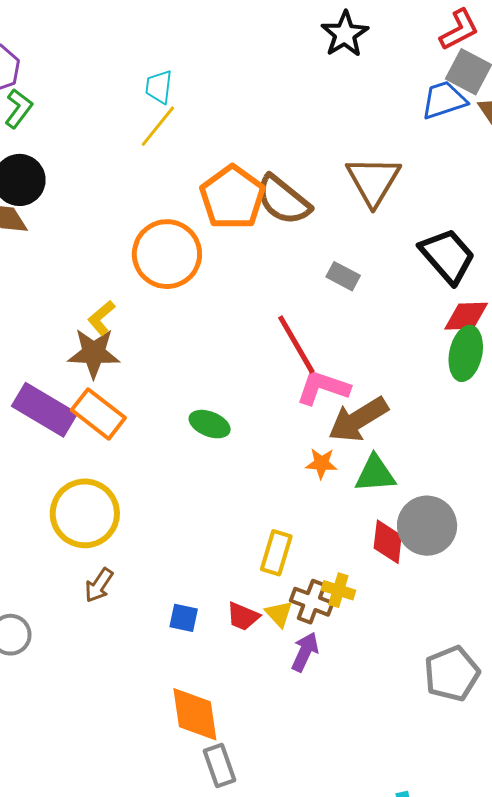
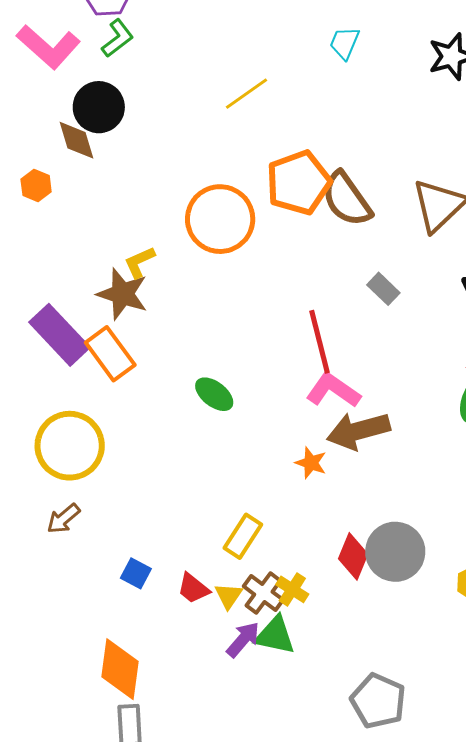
cyan trapezoid: (159, 87) -> (344, 43), moved
green triangle: (375, 474) -> (275, 635), moved
gray pentagon: (452, 674) -> (378, 701), turned 30

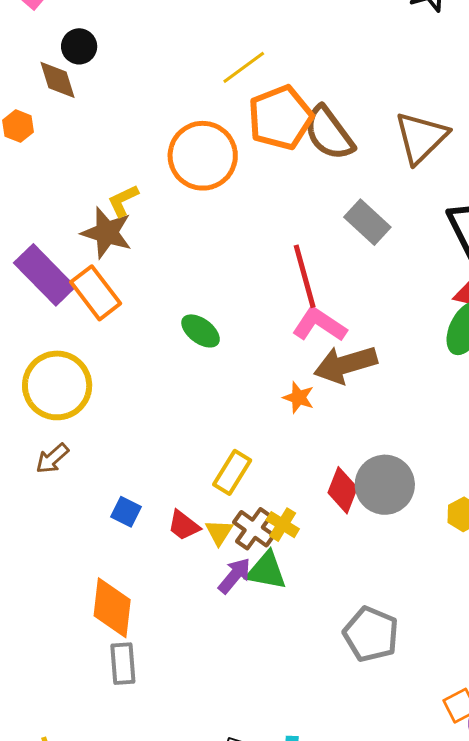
yellow line: (247, 94) -> (244, 67), moved
black circle: (99, 107) -> (79, 46), size x0.7
gray rectangle: (383, 289) -> (367, 222), size x1.4

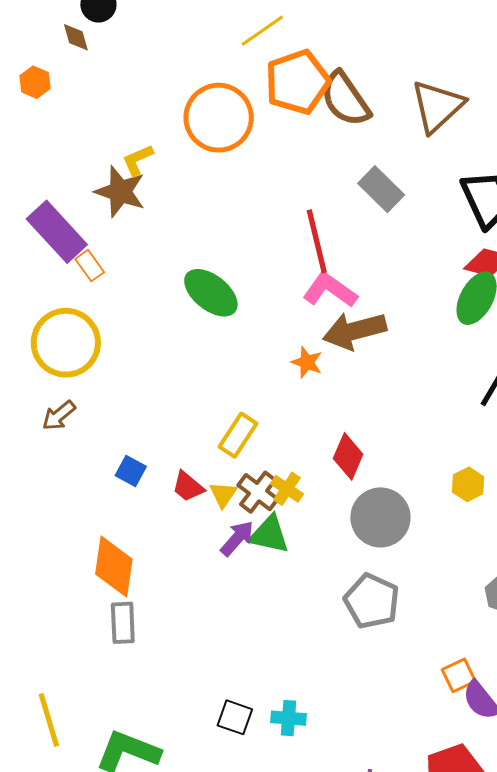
brown diamond: (57, 80) -> (76, 37), size x0.7
orange rectangle: (96, 293) -> (90, 266), moved, size x0.6
green ellipse: (201, 331) -> (211, 293), size x1.4
gray circle: (385, 485) -> (380, 517), moved

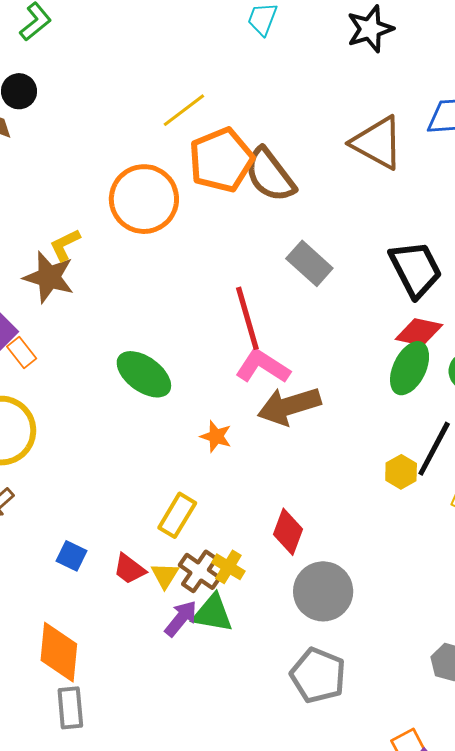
brown triangle: (437, 106) -> (377, 143), moved, turned -46
orange star: (307, 362) -> (216, 436), moved
yellow hexagon: (468, 484) -> (401, 472), moved

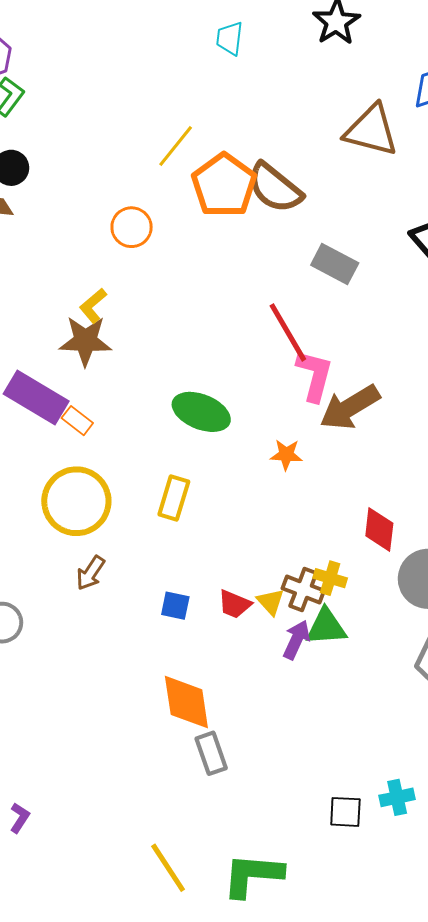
orange circle: (144, 199) -> (132, 227), moved, size x0.6
pink L-shape: (263, 367) -> (315, 375), turned 86
yellow rectangle: (177, 515) -> (174, 498), moved

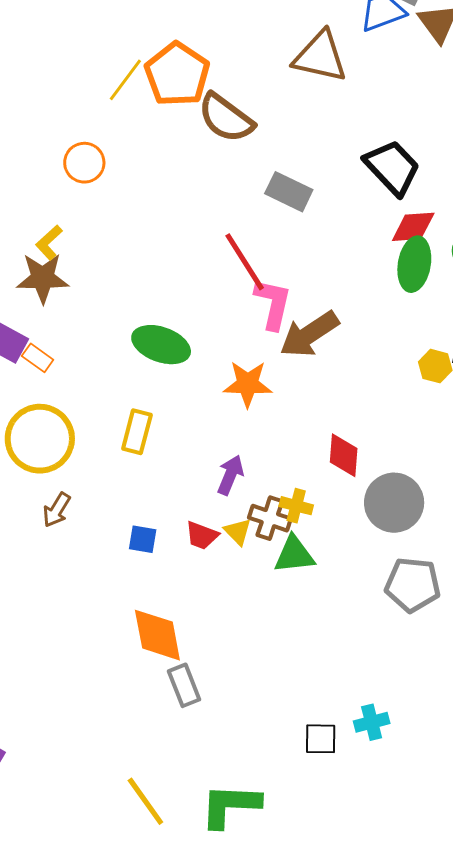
orange pentagon: (224, 185) -> (177, 74), moved
orange star: (286, 455) -> (248, 384), size x1.5
purple arrow: (297, 640) -> (230, 475), moved

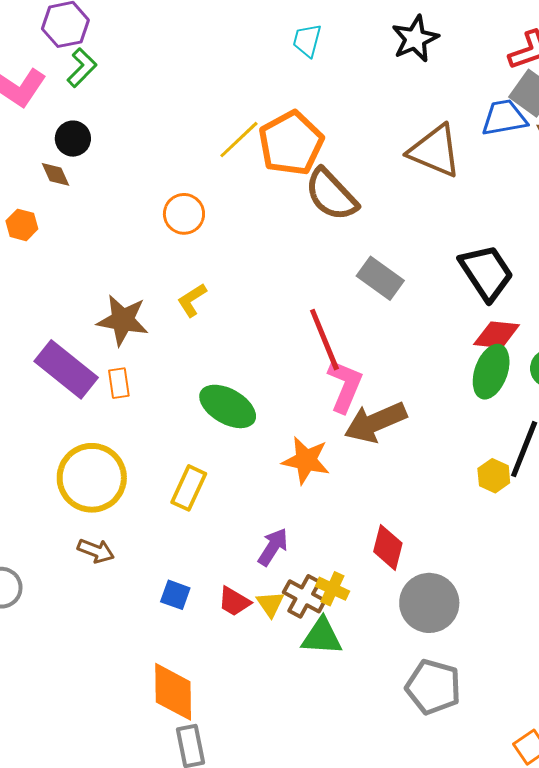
yellow L-shape: (49, 243) -> (192, 300), moved
orange rectangle: (38, 358) -> (119, 383), moved, turned 36
brown arrow: (57, 510) -> (96, 551), turned -111

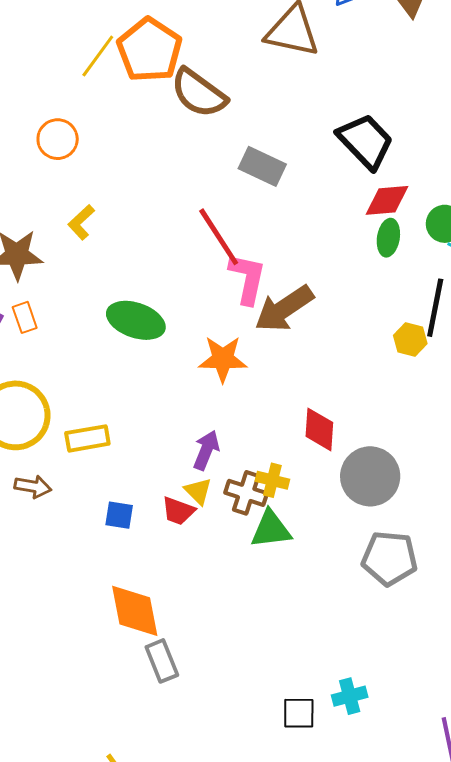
green ellipse: (491, 372) -> (388, 238), size x0.7
yellow rectangle: (189, 488) -> (87, 438), moved, turned 66
yellow triangle: (270, 604) -> (198, 491), moved

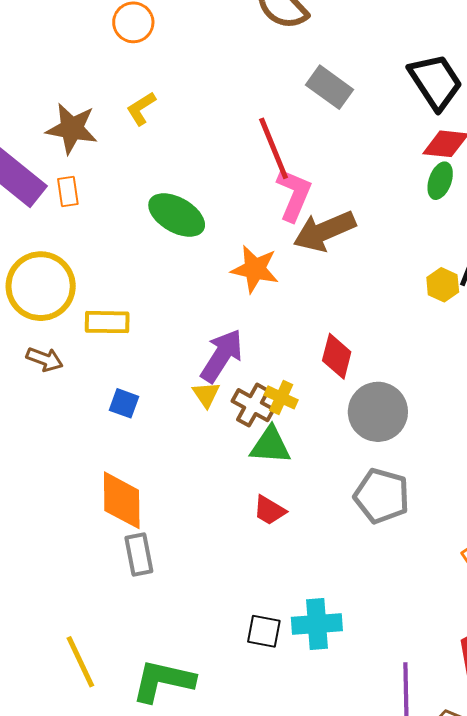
purple arrow: (206, 450) -> (222, 356), size x1.4
red trapezoid: (178, 511) -> (270, 510), moved
cyan cross: (350, 696) -> (317, 624), size x1.4

